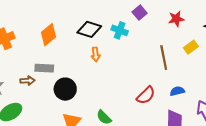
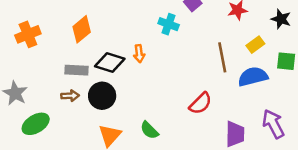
black diamond: (89, 29) -> (110, 63), moved
brown arrow: (27, 81) -> (70, 96), moved
blue semicircle: (177, 91) -> (253, 77), moved, size x1.6

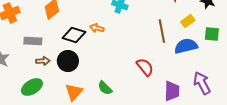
orange arrow: (139, 54) -> (97, 28), turned 112
gray rectangle: (77, 70) -> (33, 41), moved
red semicircle: (200, 103) -> (145, 67), turned -84
green ellipse: (36, 124) -> (32, 87), moved

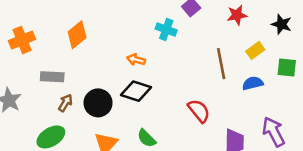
black diamond: (74, 35) -> (136, 91), moved
blue semicircle: (186, 46) -> (253, 83), size x0.7
brown arrow: (43, 61) -> (65, 103), turned -56

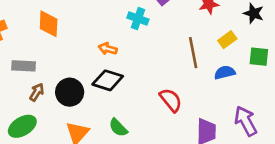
orange diamond: (77, 35) -> (49, 24), turned -48

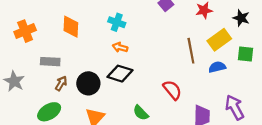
cyan cross: (138, 19) -> (117, 22), moved
yellow rectangle: (227, 40) -> (219, 40), size x1.5
green semicircle: (118, 128) -> (141, 113), moved

